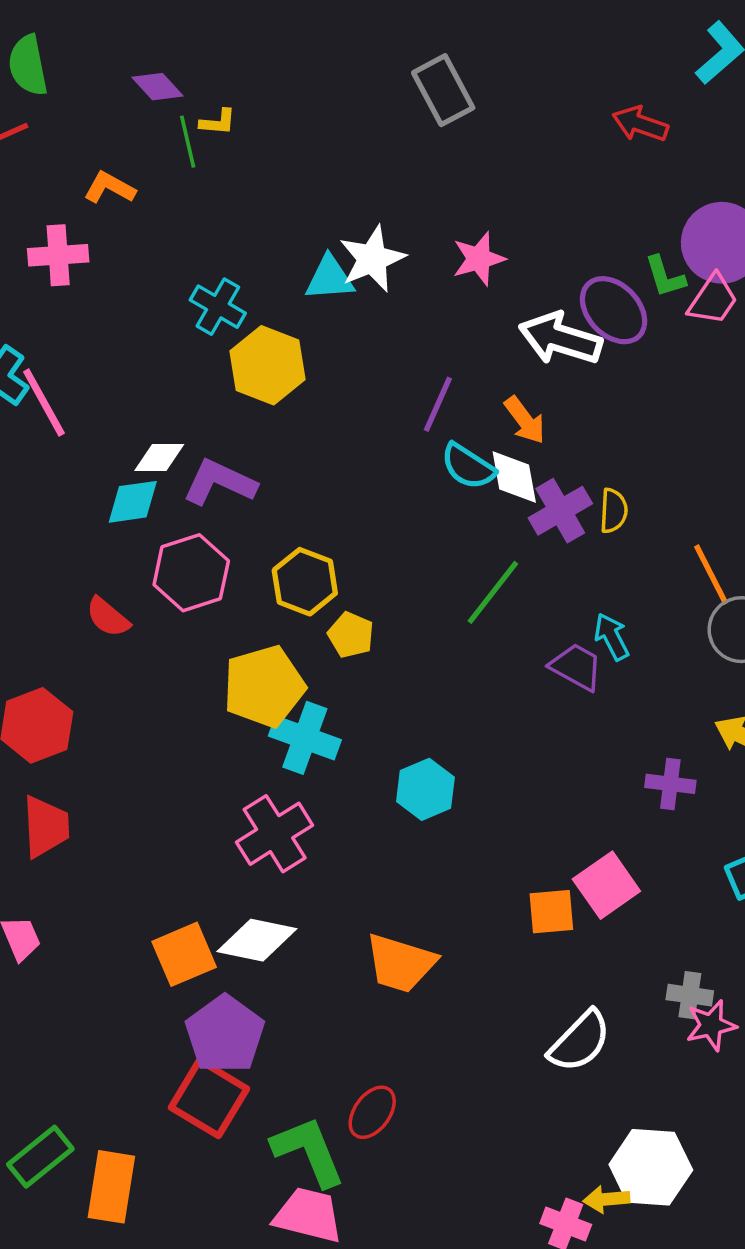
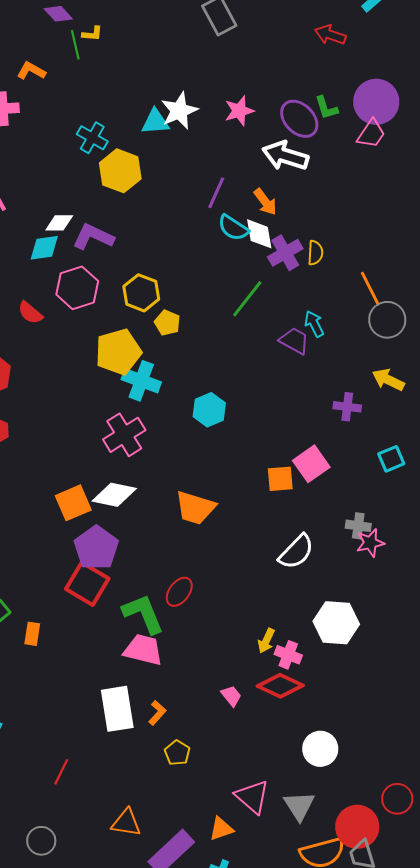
green L-shape: (665, 276) -> (326, 108), moved
purple ellipse: (614, 310) -> (299, 119), moved
orange rectangle: (111, 1187) -> (32, 634), size x0.6
yellow arrow: (606, 1199) -> (266, 641), moved, turned -60

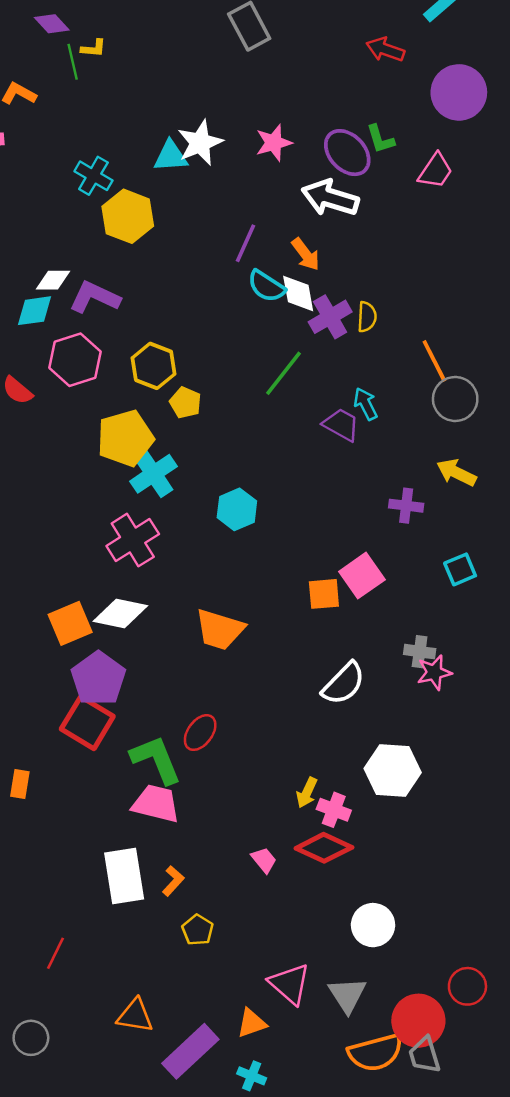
purple circle: (376, 102) -> (459, 92), moved
cyan cross: (141, 381) -> (154, 474), turned 36

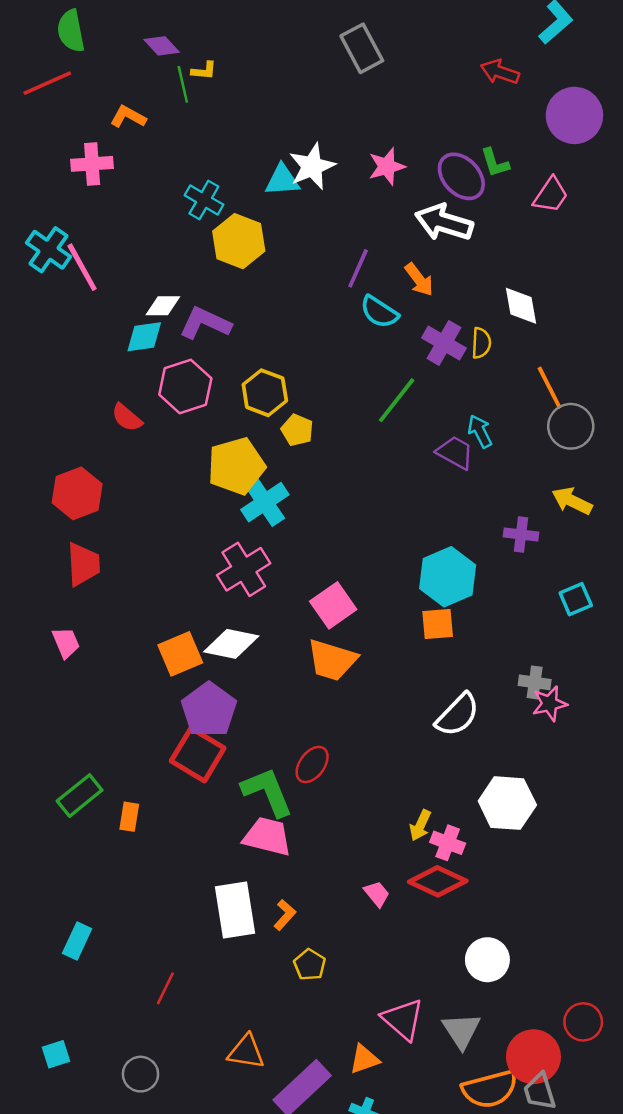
white diamond: (298, 294) -> (521, 306), moved
purple cross: (330, 317) -> (444, 343), turned -30
cyan hexagon: (237, 509) -> (448, 577), moved, size x1.4
pink square: (362, 576) -> (333, 605), moved

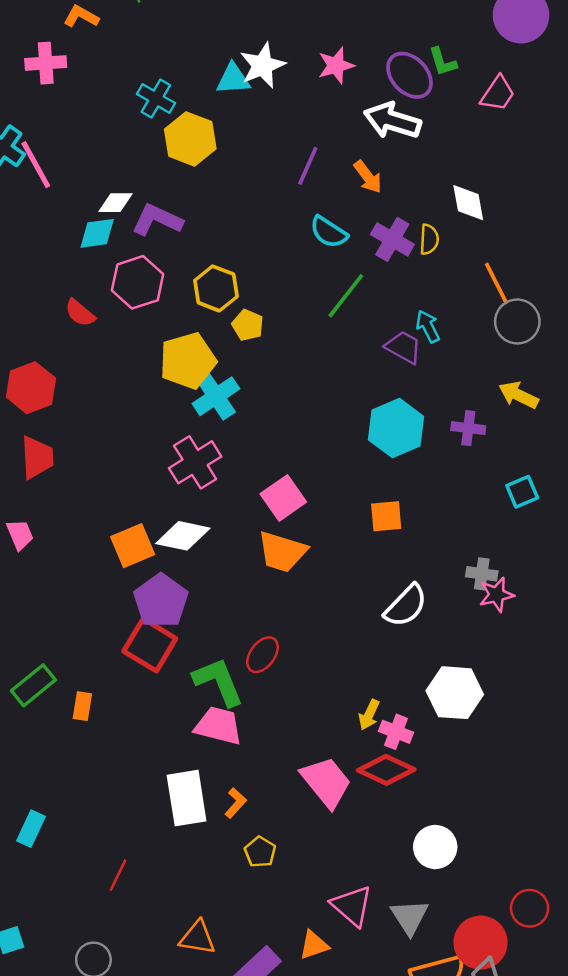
cyan semicircle: (379, 312) -> (329, 232), moved
cyan hexagon: (448, 577) -> (396, 428), moved
pink trapezoid: (377, 894) -> (326, 782), size x2.0

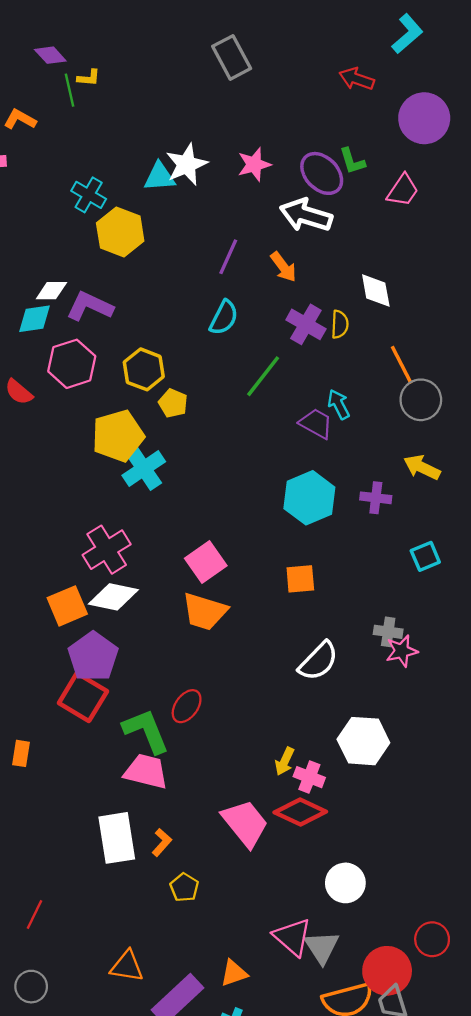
cyan semicircle: (329, 232) -> (224, 318), moved, turned -96
pink cross: (195, 462) -> (107, 550), moved
red line: (118, 875) -> (35, 914), moved
pink triangle: (352, 906) -> (292, 937), moved

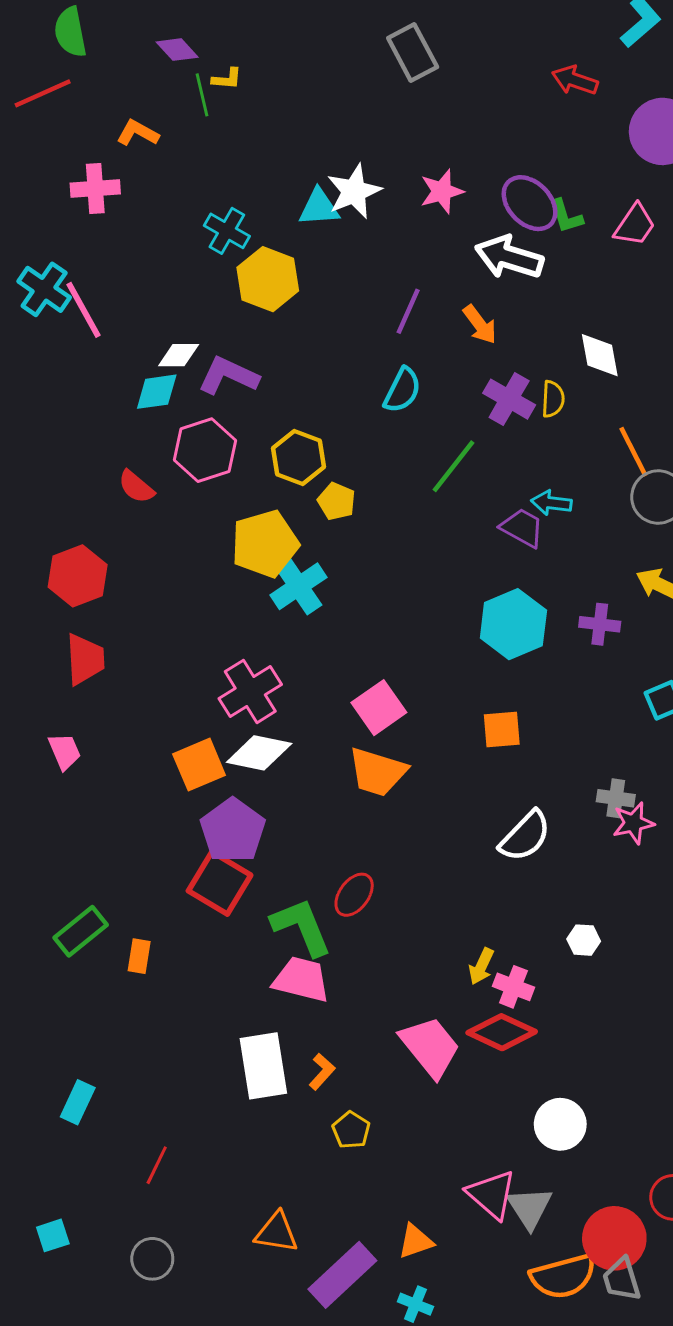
green L-shape: (352, 161) -> (566, 216), moved
cyan arrow: (339, 404) -> (551, 503), turned -56
white hexagon: (363, 741) -> (584, 940), size x0.5

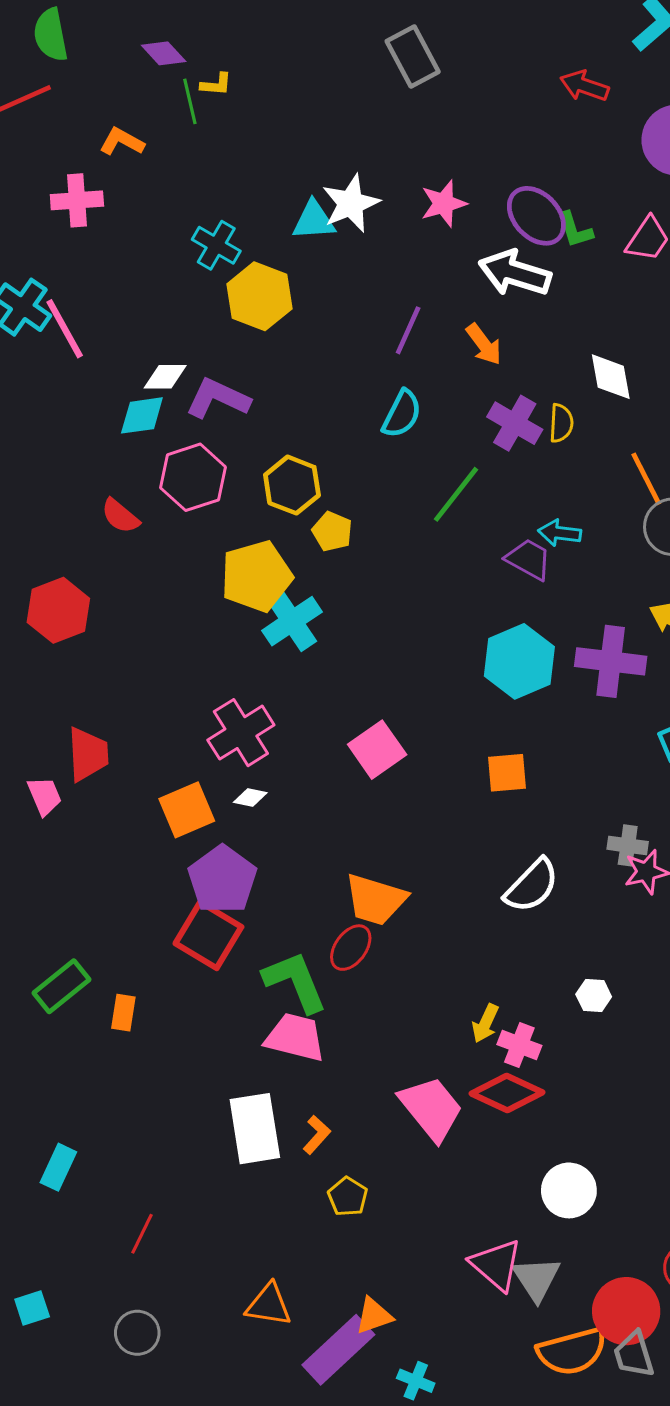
purple cross: (600, 624) -> (611, 661), size x1.6
red trapezoid: (85, 659) -> (88, 754), moved
white diamond: (259, 753) -> (250, 798), size x0.5
orange trapezoid: (377, 772) -> (376, 900), moved
orange triangle: (415, 1241) -> (374, 1316), moved

